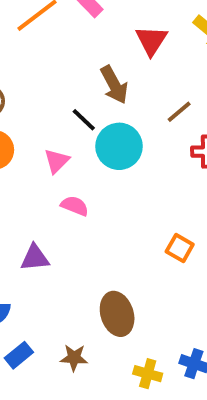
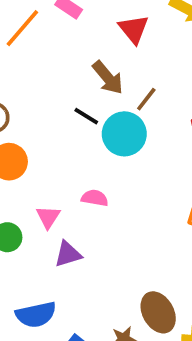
brown line: (179, 112) -> (146, 99), moved
pink triangle: (57, 161) -> (48, 217), moved
brown ellipse: (117, 314) -> (158, 312), moved

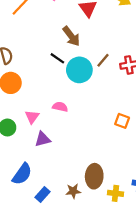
brown line: (146, 99) -> (103, 60), moved
brown ellipse: (158, 312) -> (94, 176), turned 30
blue semicircle: (36, 315) -> (22, 174), turned -45

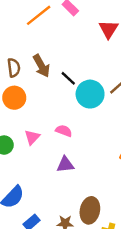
brown arrow: (71, 36) -> (41, 66), moved
purple triangle: (43, 139) -> (65, 164), moved

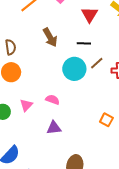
brown arrow: (41, 66) -> (50, 37), moved
black line: (68, 78) -> (84, 43), moved, turned -40

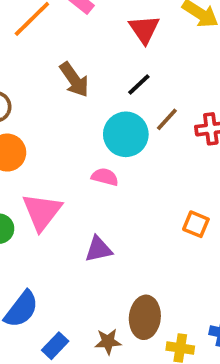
black line: (84, 43) -> (139, 84), turned -40
pink semicircle: (53, 100) -> (105, 177), moved
pink triangle: (26, 105) -> (42, 212), size x1.6

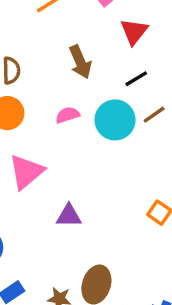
red triangle: (144, 29) -> (134, 32), moved
pink semicircle: (105, 177) -> (67, 115), moved, turned -45

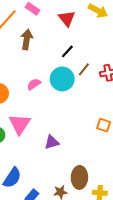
red triangle: (134, 32) -> (67, 18), moved
brown arrow: (80, 62) -> (27, 39), moved, turned -132

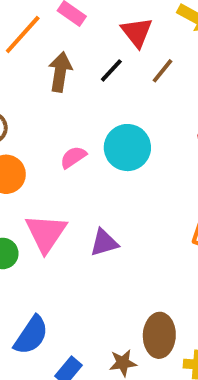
black line: (67, 51) -> (111, 70), moved
brown line: (84, 69) -> (163, 71), moved
purple triangle: (52, 142) -> (104, 243), moved

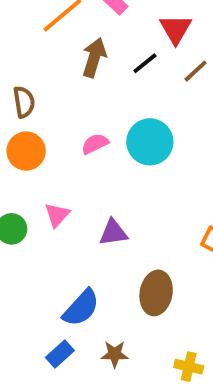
pink triangle: (46, 233) -> (57, 215), size x0.6
blue semicircle: (31, 335) -> (81, 308), moved
brown ellipse: (159, 335) -> (156, 293), moved

